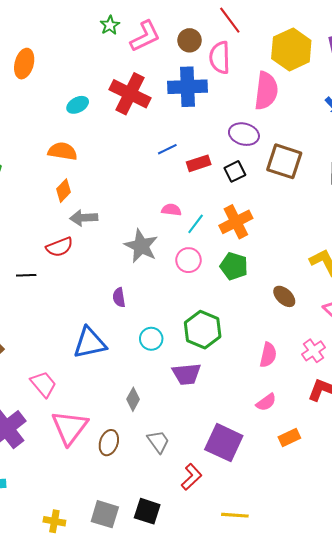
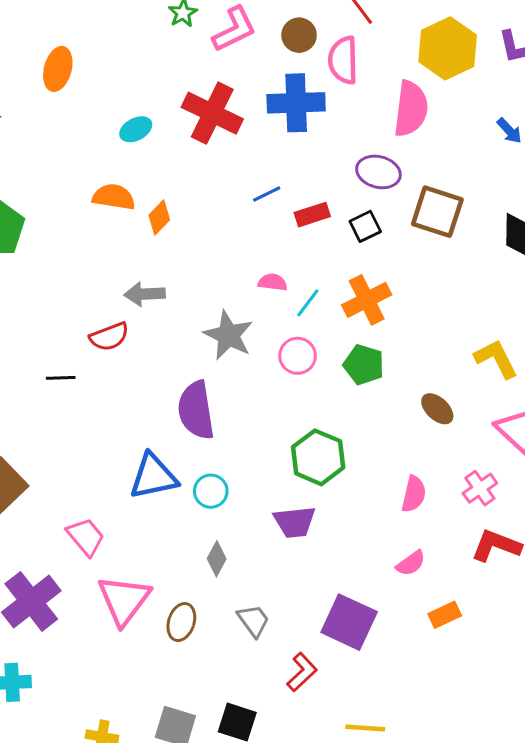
orange diamond: (63, 191) -> (159, 218), moved
purple semicircle: (119, 297) -> (196, 410), size x2.0
cyan circle: (151, 339) -> (211, 491), moved

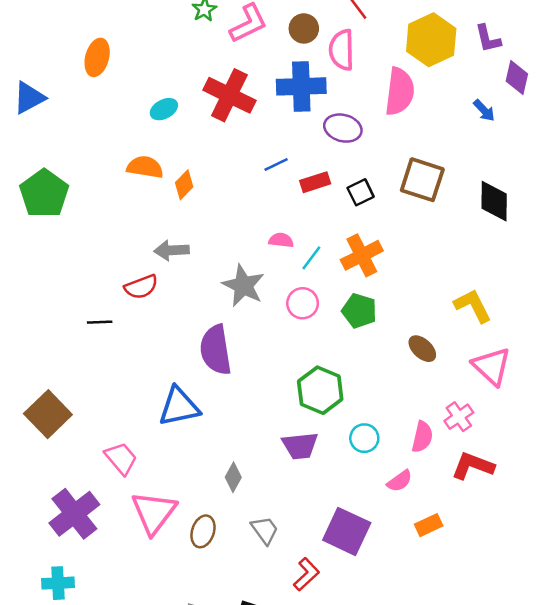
purple ellipse: (378, 172) -> (343, 128), moved
cyan circle: (211, 491) -> (364, 438), moved
pink semicircle: (414, 494) -> (422, 437), moved

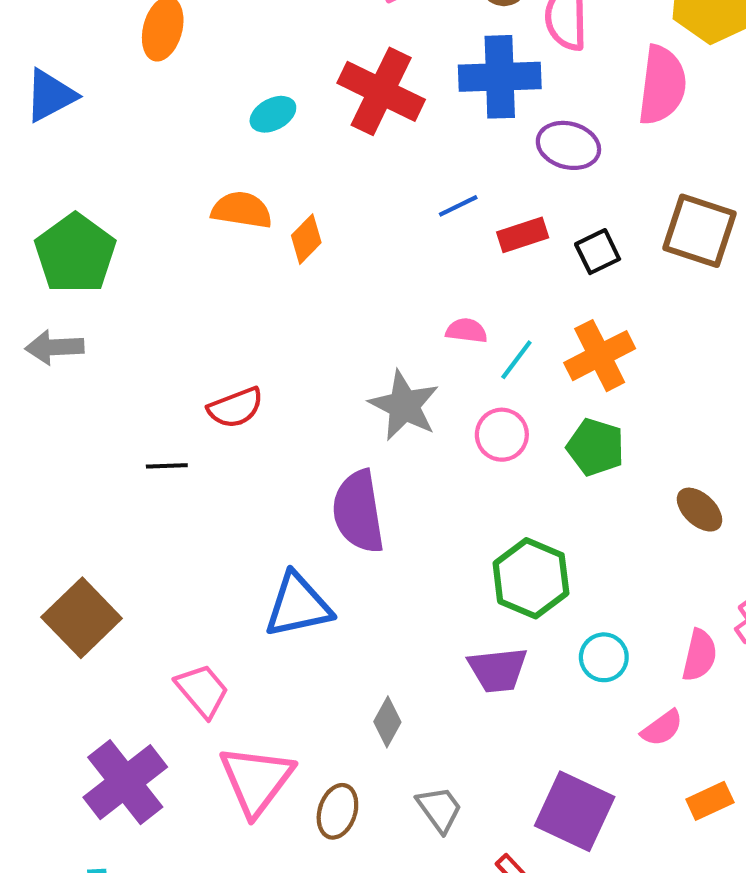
gray arrow: (171, 250) -> (54, 347), moved

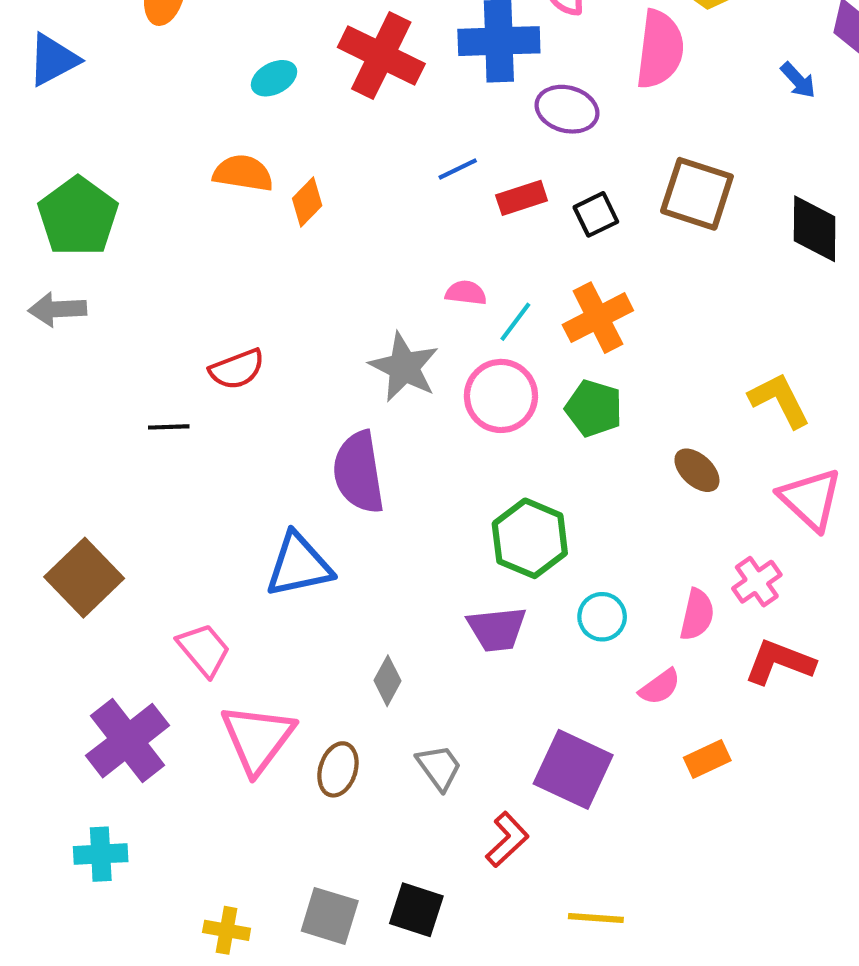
pink circle: (502, 435) -> (501, 396), size x1.4

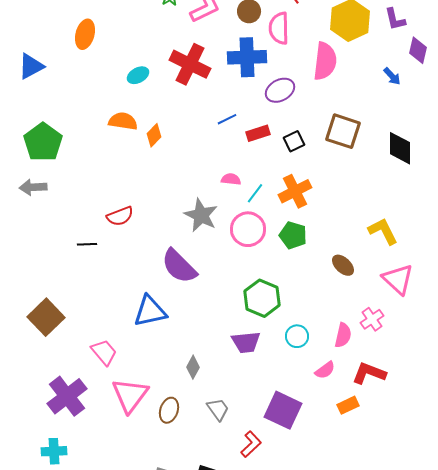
purple ellipse: (567, 109) -> (280, 90), turned -44
purple semicircle: (359, 472) -> (179, 266), turned -36
red L-shape: (780, 662) -> (369, 373), moved

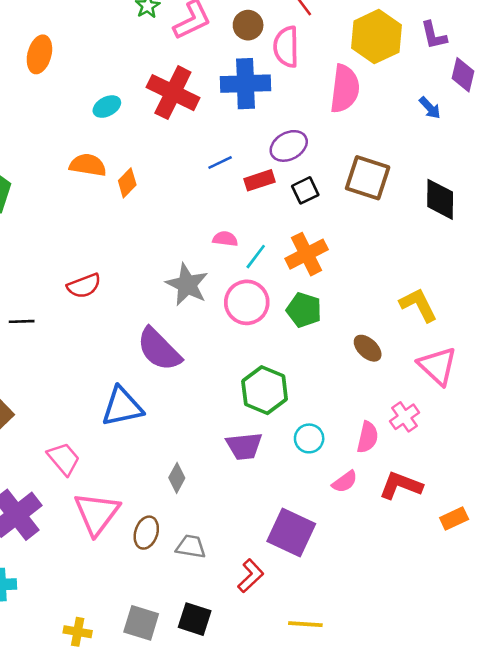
purple ellipse: (280, 90) -> (289, 146), moved
black line: (87, 244) -> (22, 321), moved
orange rectangle: (348, 405) -> (454, 519), moved
gray trapezoid: (218, 409) -> (191, 547), moved, turned -45

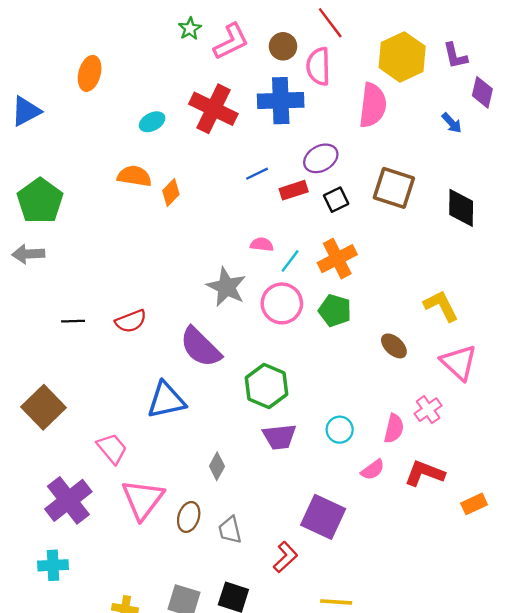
red semicircle: (84, 286) -> (131, 321), moved
green hexagon: (265, 390) -> (267, 386), moved
gray trapezoid: (191, 547) -> (230, 530), turned -112

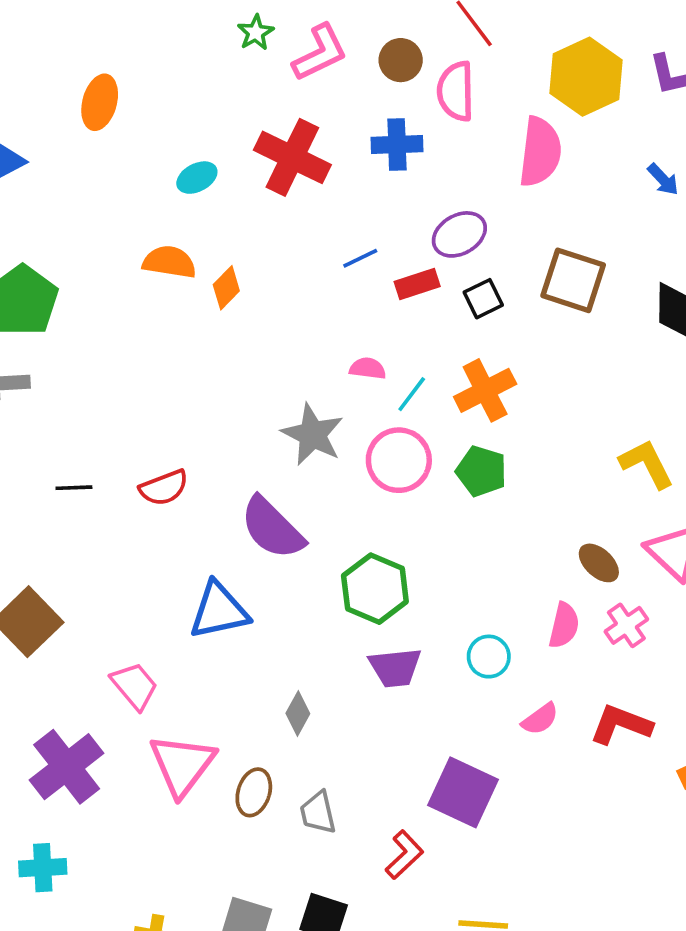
blue cross: (281, 101) -> (397, 145), size x0.7
brown ellipse: (394, 346) -> (599, 563), moved
pink semicircle: (394, 428) -> (564, 625), moved

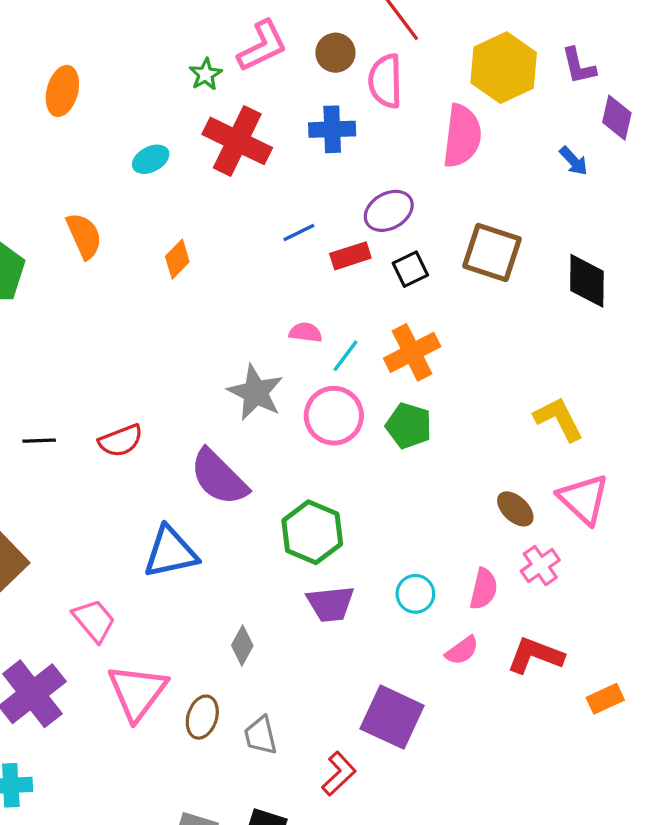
green star: (256, 33) -> (206, 74), moved
orange semicircle: (169, 262) -> (84, 236), moved, turned 57
pink semicircle: (564, 625) -> (484, 589), moved

